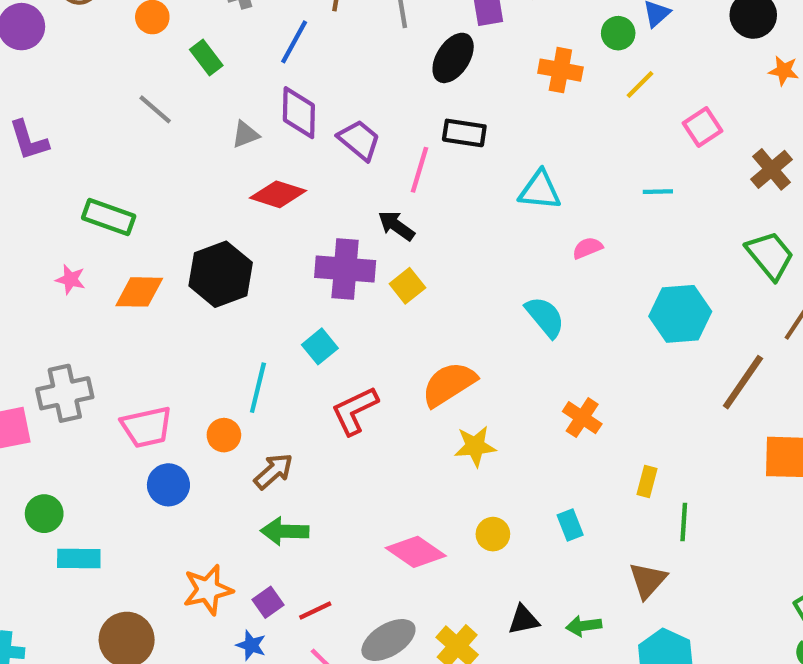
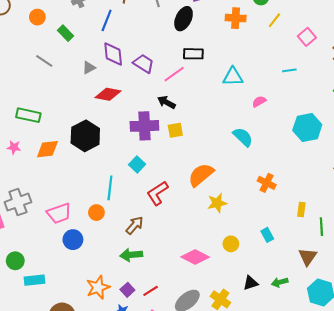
pink line: (420, 170) -> (174, 74), turned 45
yellow square: (407, 286) -> (175, 130), turned 35
brown arrow: (274, 471) -> (135, 225), moved

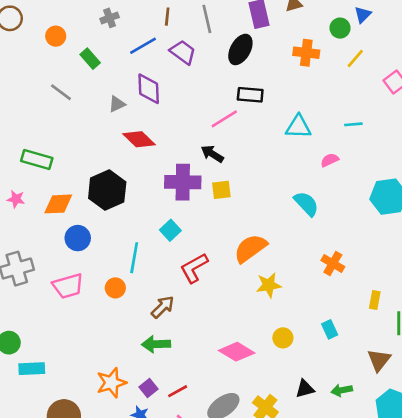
blue line: (107, 20) -> (143, 46), turned 35
purple trapezoid: (144, 64) -> (183, 52), moved
cyan line: (289, 70) -> (353, 124), moved
red diamond: (108, 94) -> (139, 139), turned 30
blue circle: (73, 240) -> (78, 238), moved

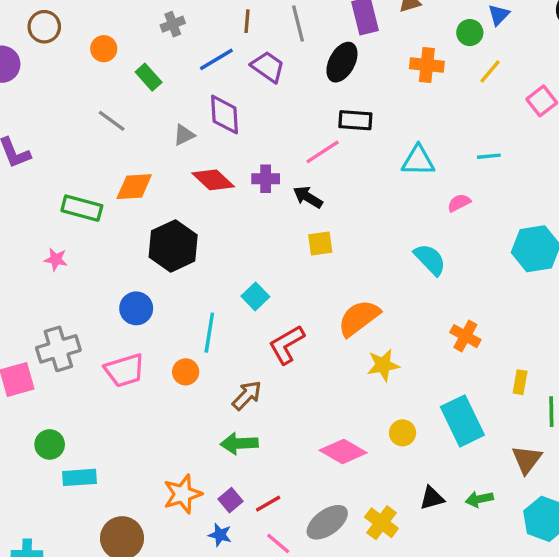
purple cross: (183, 182) -> (266, 179), moved, size x0.6
orange diamond: (58, 204) -> (134, 187), moved
cyan rectangle: (330, 329) -> (462, 421), size x2.0

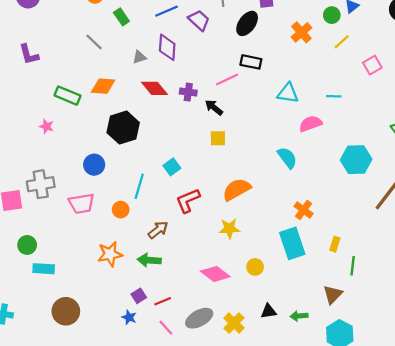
orange cross: (427, 65) -> (301, 32), turned 35
pink semicircle: (459, 203) -> (311, 124), size x1.5
yellow star: (383, 365) -> (229, 229), moved
cyan rectangle: (462, 421) -> (292, 243), moved
orange star: (183, 494) -> (110, 254), moved

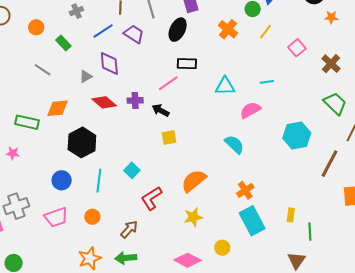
cyan line: (139, 186) -> (99, 181), moved
orange cross: (304, 210) -> (245, 190), moved, turned 30

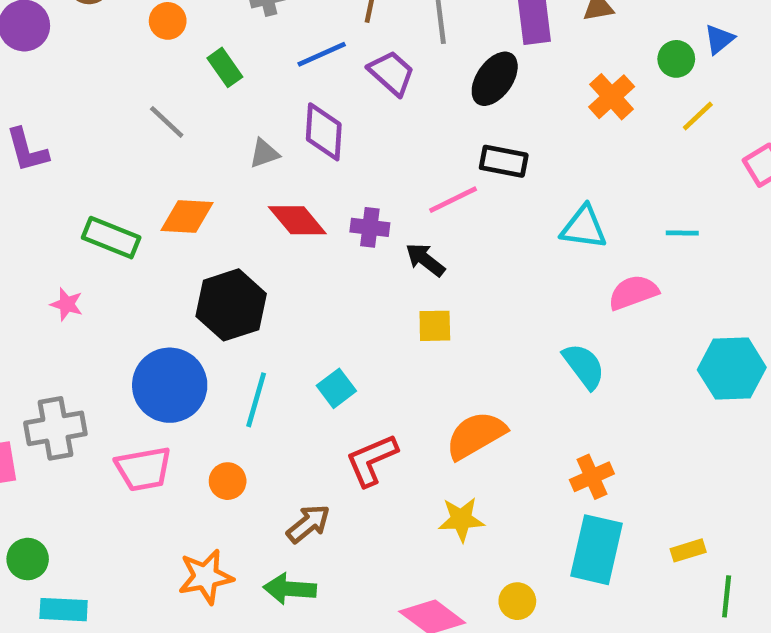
blue circle: (62, 180) -> (170, 385), size x1.6
yellow rectangle: (291, 215) -> (688, 550), turned 56
cyan rectangle: (252, 221) -> (597, 550), turned 32

